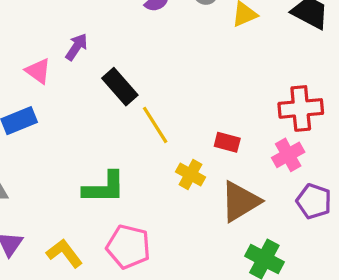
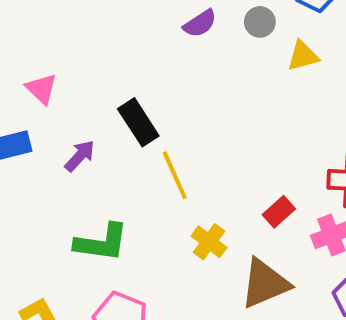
purple arrow: (76, 47) -> (80, 156), moved
red rectangle: (227, 142) -> (279, 212), moved, turned -65

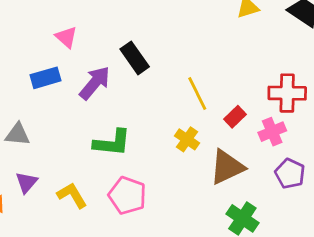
purple arrow: (80, 156) -> (95, 83), size x1.5
yellow line: (175, 175) -> (197, 93), moved

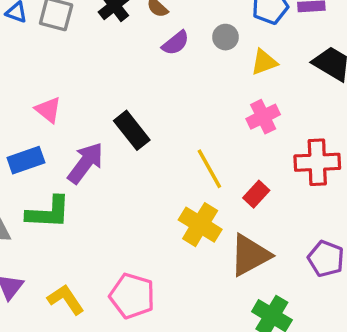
pink cross: (272, 132) -> (263, 117), moved
yellow cross: (187, 139) -> (200, 225), size x1.4
green L-shape: (112, 143) -> (48, 212), moved

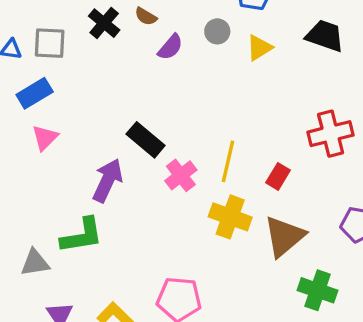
pink triangle: (48, 110) -> (45, 138), moved, turned 48
pink cross: (263, 117) -> (181, 175), moved
blue rectangle: (26, 160) -> (35, 93), moved
yellow line: (209, 169) -> (228, 161), turned 54

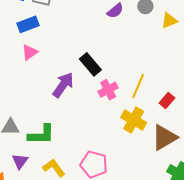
green L-shape: (82, 236) -> (41, 135), moved

